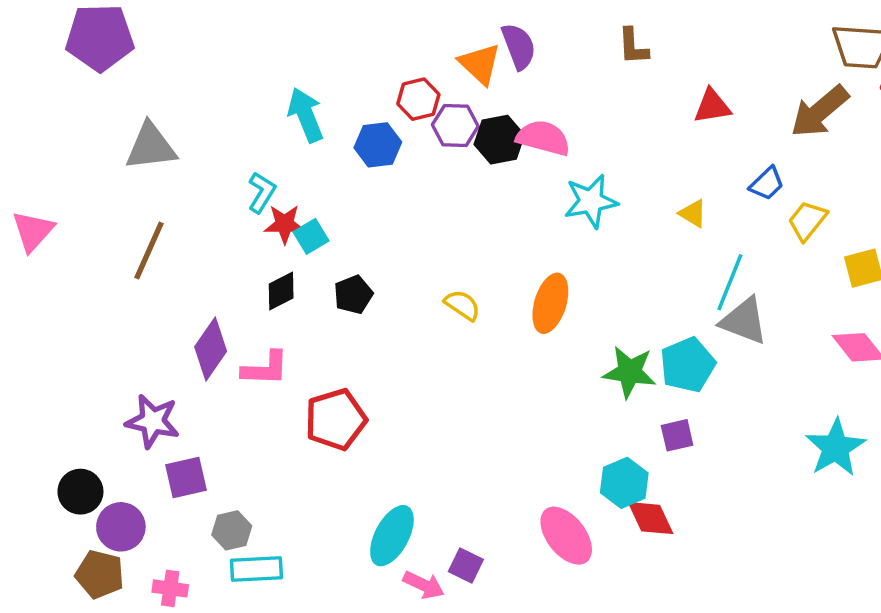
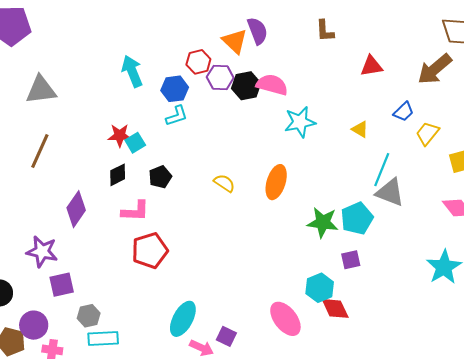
cyan L-shape: (262, 192) -> (177, 116), moved, turned 40
pink L-shape: (265, 368) -> (135, 211), moved
purple circle: (121, 527) -> (34, 325), moved

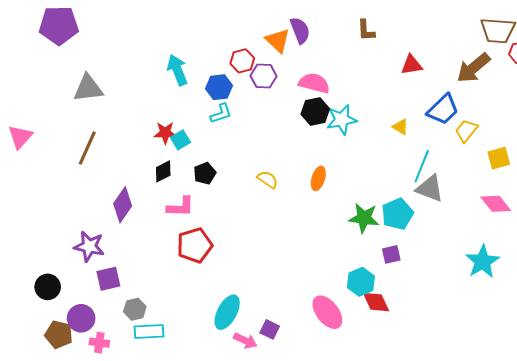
black hexagon: (246, 86) -> (315, 112), moved
blue trapezoid: (404, 112) -> (443, 109), size x1.6
orange ellipse: (276, 182) -> (318, 178), size x0.7

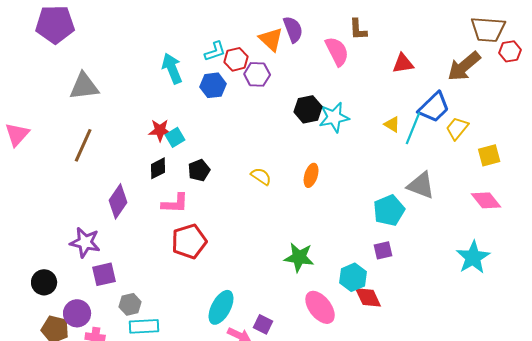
pink semicircle: (314, 83) -> (337, 51), moved, turned 48
cyan L-shape: (221, 114) -> (215, 51), moved
cyan line: (422, 166) -> (413, 128), moved
green star: (364, 218) -> (299, 257), moved

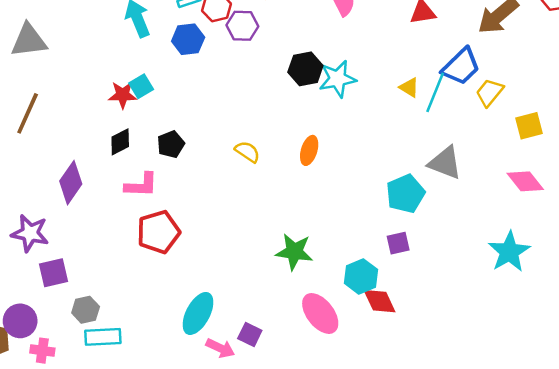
cyan square: (175, 137) -> (141, 86), moved

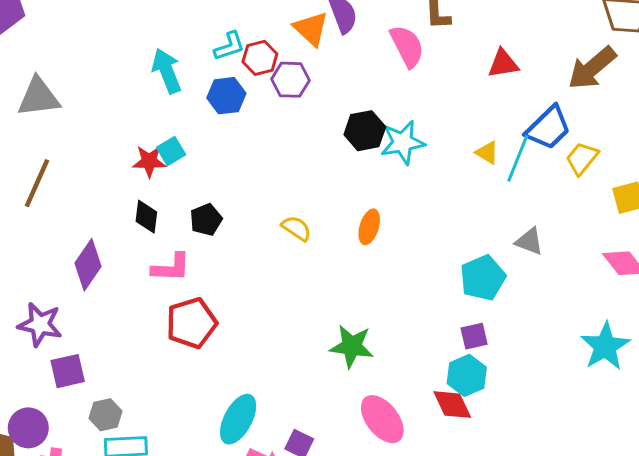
black diamond: (120, 142) -> (146, 217), turned -56
gray triangle: (445, 163) -> (529, 241), size x0.7
cyan hexagon: (361, 276) -> (467, 375), moved

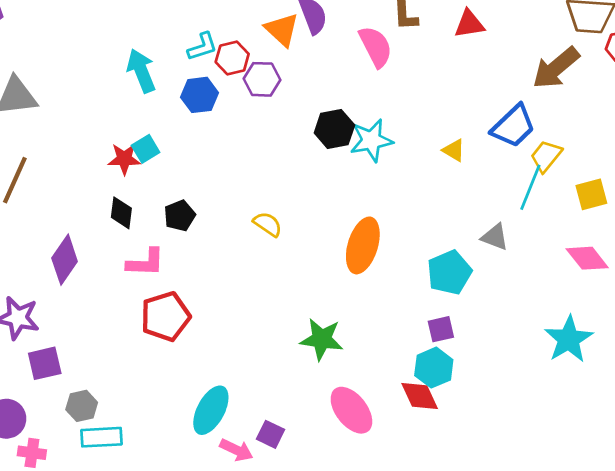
red triangle: (503, 64) -> (469, 24), moved
cyan line: (518, 158) -> (530, 187), moved
orange ellipse: (369, 227) -> (363, 245), moved, size x1.6

